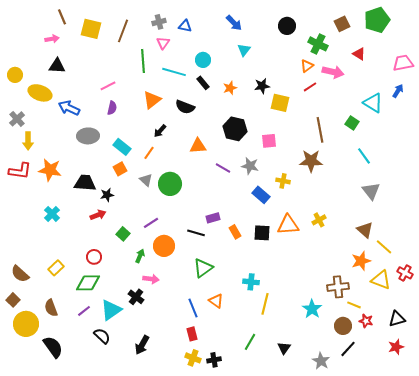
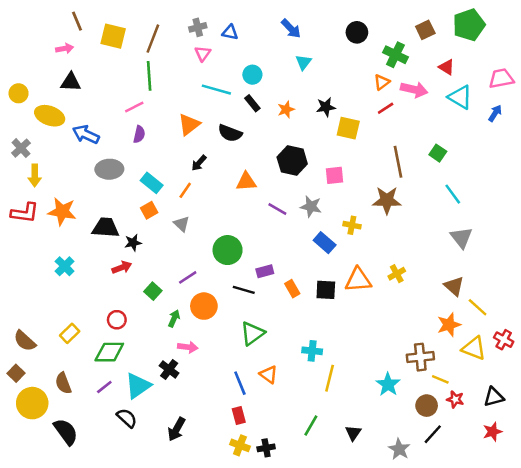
green line: (143, 61) -> (149, 76), moved
cyan triangle: (373, 103) -> (460, 97), moved
green circle: (170, 184) -> (228, 250), moved

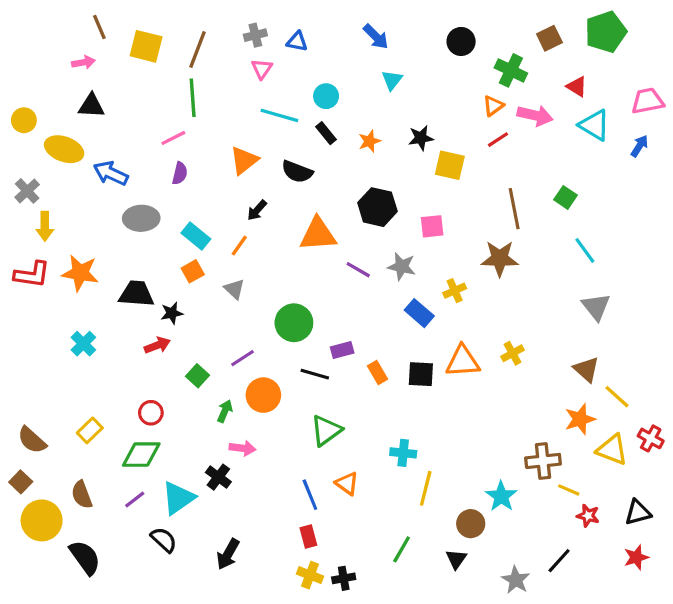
orange triangle: (246, 182) -> (318, 234), size x1.4
yellow cross: (352, 225) -> (455, 291), turned -35
brown circle: (427, 406) -> (471, 524), moved

